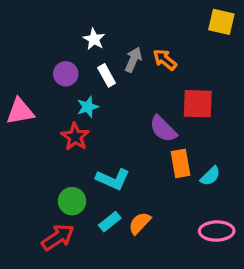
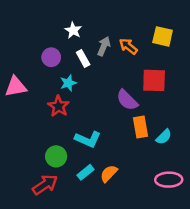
yellow square: (221, 22) -> (163, 36), moved

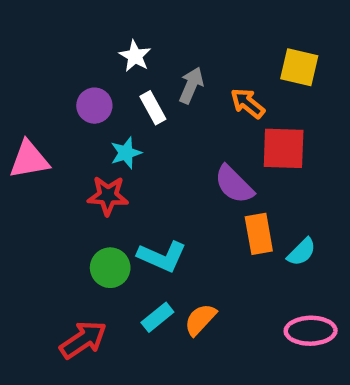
orange arrow: (128, 46) -> (248, 103), moved
red star: (59, 106) -> (108, 196), turned -30
green circle: (56, 156) -> (110, 268), moved

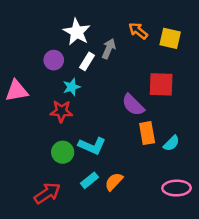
white star: (135, 56) -> (77, 32), size x1.5
orange arrow: (248, 103) -> (138, 31), moved
white rectangle: (153, 108) -> (87, 61), turned 60

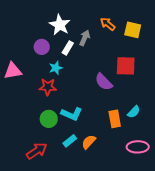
orange rectangle: (147, 133) -> (115, 119), moved

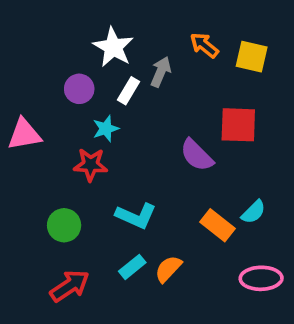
green circle: (49, 119) -> (64, 225), moved
orange rectangle: (115, 119) -> (218, 225), turned -42

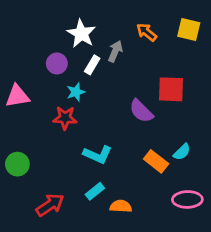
yellow square: (252, 57) -> (189, 30), moved
green circle: (64, 225) -> (17, 164), moved
orange semicircle: (168, 269) -> (121, 206), moved, turned 50

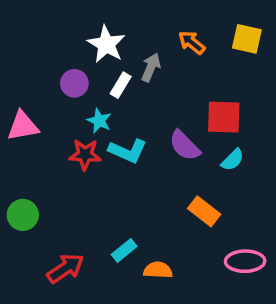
cyan star: (76, 92) -> (99, 121), turned -30
cyan semicircle: (182, 152) -> (233, 160), moved
cyan L-shape: (98, 155) -> (128, 151), moved

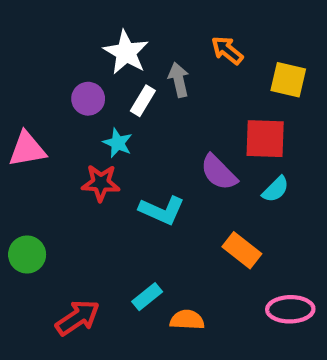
yellow square: (247, 39) -> (288, 80), moved
gray arrow: (151, 67) -> (179, 80), turned -36
cyan L-shape: (128, 151) -> (162, 210), moved

